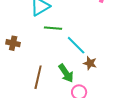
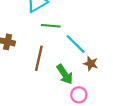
brown line: (38, 77) -> (39, 58), moved

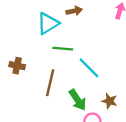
brown star: (91, 64) -> (110, 101), moved

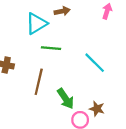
cyan line: (89, 68) -> (95, 63), moved
brown star: (110, 101) -> (97, 109), moved

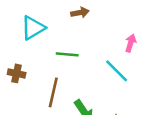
pink arrow: (107, 11) -> (131, 43), moved
cyan triangle: (36, 24) -> (33, 28), moved

